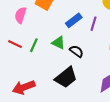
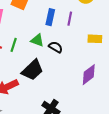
blue rectangle: (74, 20) -> (50, 17), turned -35
black trapezoid: (66, 77) -> (32, 70), moved

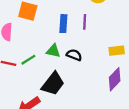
yellow rectangle: (95, 39) -> (117, 51), moved
green line: (14, 45) -> (28, 60), turned 48

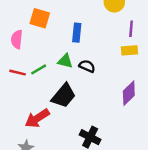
purple line: (85, 22) -> (131, 29), moved
yellow rectangle: (117, 51) -> (130, 50), moved

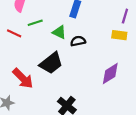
black semicircle: (87, 66) -> (78, 41), turned -48
green line: (39, 69) -> (35, 23), moved
red arrow: (37, 118) -> (23, 78), turned -115

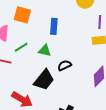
black semicircle: (78, 41) -> (64, 65), moved

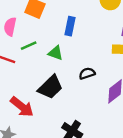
black semicircle: (64, 65) -> (87, 73), moved

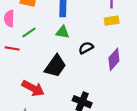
green triangle: (56, 53) -> (63, 32), moved

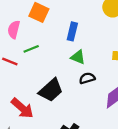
green triangle: (63, 32) -> (78, 57), moved

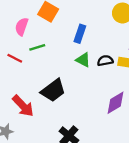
black semicircle: (87, 78) -> (105, 61), moved

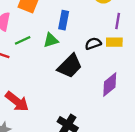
green triangle: (83, 60) -> (51, 40), moved, turned -35
black trapezoid: (53, 90) -> (70, 66), moved

